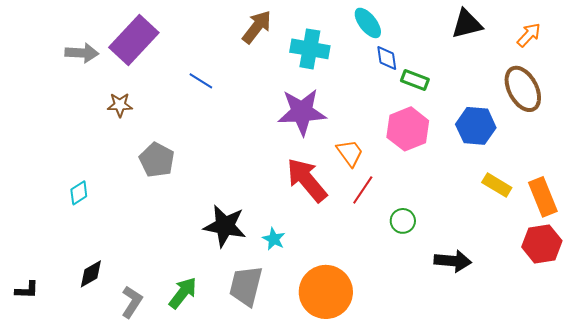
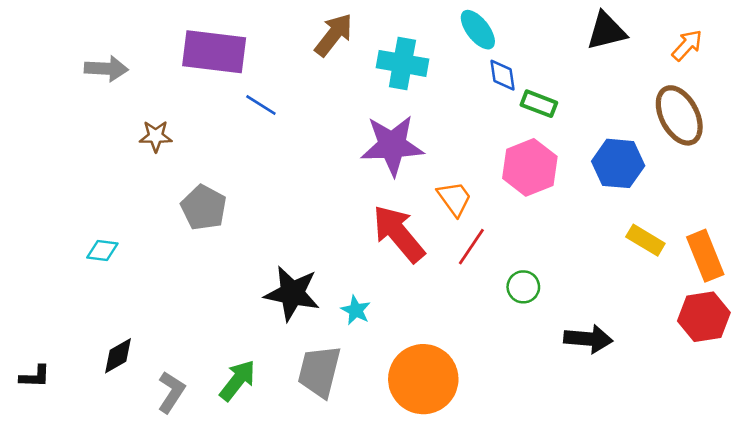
purple rectangle: (134, 40) -> (214, 52), moved, turned 54
cyan diamond: (79, 193) -> (102, 250), turned 40

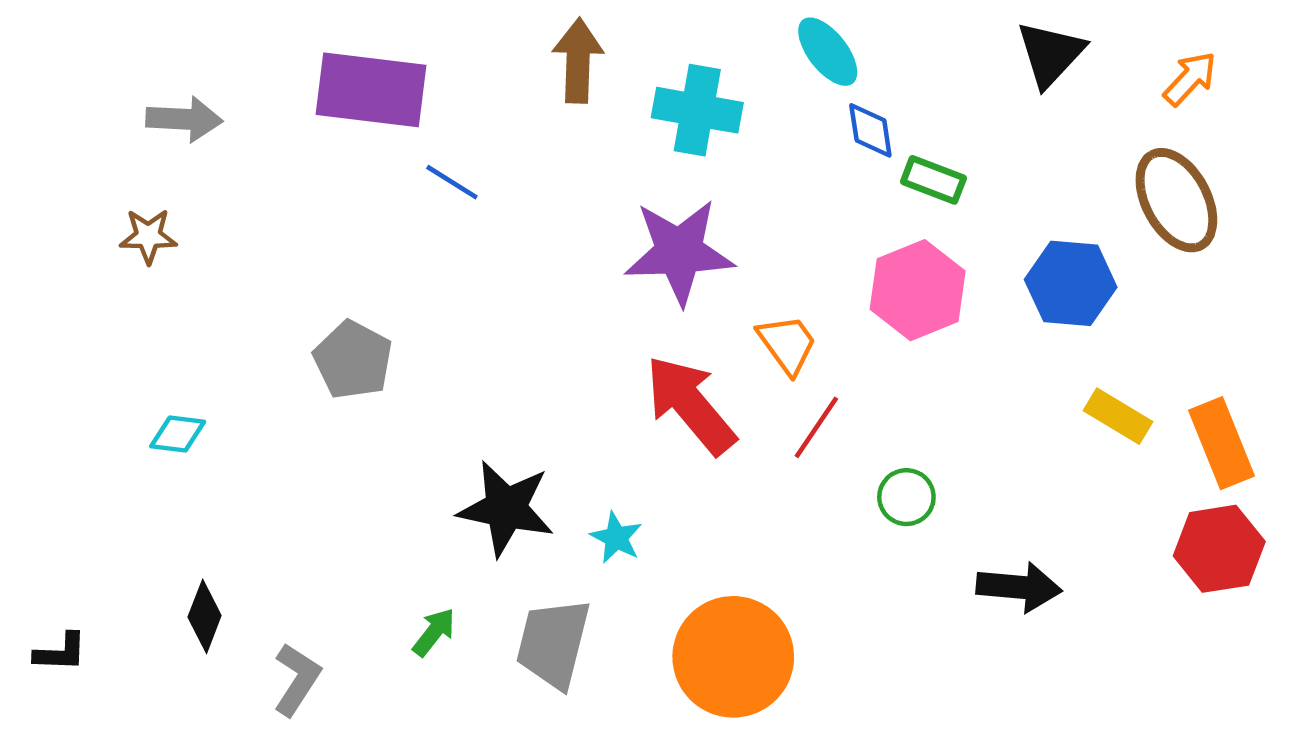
black triangle: (606, 31) -> (1050, 54), turned -33
brown arrow: (334, 35) -> (578, 61), turned -36
brown star: (156, 136) -> (148, 236), moved
black diamond: (118, 356) -> (205, 616), turned -39
green arrow: (238, 380) -> (434, 632), moved, size x0.7

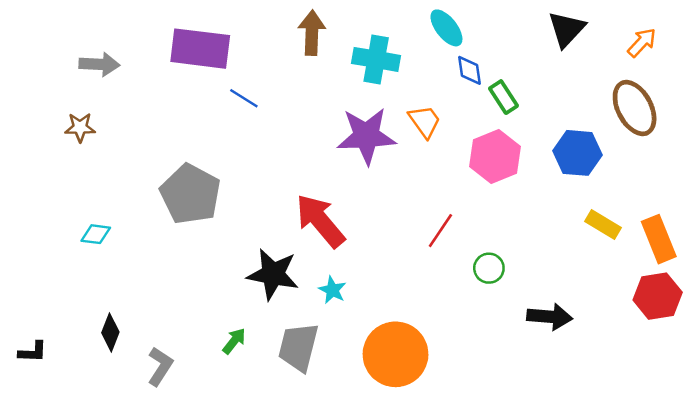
green rectangle: (933, 180) -> (503, 97), turned 36
orange trapezoid: (787, 344) -> (425, 121), moved
gray pentagon: (353, 360) -> (190, 194), size x1.4
red arrow: (690, 405) -> (320, 221), moved

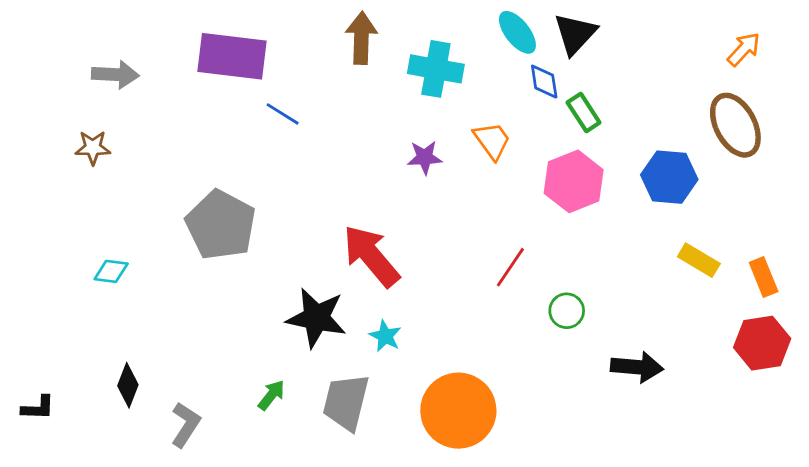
black triangle: (567, 29) -> (575, 34), moved
purple star: (366, 136) -> (425, 157), size x0.5
orange rectangle: (659, 239) -> (764, 277), size x0.7

